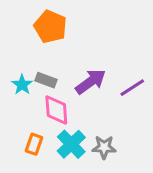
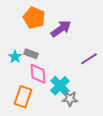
purple arrow: (91, 82) -> (61, 29), moved
orange rectangle: (34, 144) -> (23, 97), size x1.5
cyan cross: (71, 144) -> (60, 86), moved

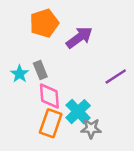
orange pentagon: (34, 18) -> (44, 23), turned 30
gray rectangle: (31, 54) -> (40, 70), turned 48
orange rectangle: (23, 97) -> (51, 123), moved

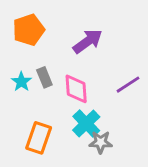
orange pentagon: (44, 23) -> (29, 30), moved
pink diamond: (49, 96) -> (76, 89), moved
orange rectangle: (51, 123) -> (39, 138), moved

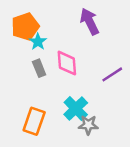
purple arrow: (88, 41) -> (90, 21), moved, turned -80
cyan star: (21, 82) -> (38, 42), moved
pink diamond: (76, 89) -> (67, 63), moved

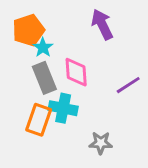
gray rectangle: (39, 68) -> (44, 78), size x1.5
cyan cross: (76, 109) -> (63, 108), moved, turned -35
orange rectangle: (34, 121) -> (39, 120), moved

